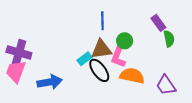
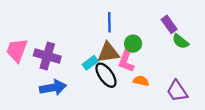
green semicircle: (169, 39) -> (180, 41), turned 140
purple cross: (19, 52) -> (47, 56), moved
pink trapezoid: (16, 71) -> (17, 50), moved
orange semicircle: (132, 76) -> (141, 81), size x0.6

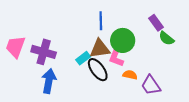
green circle: (133, 44) -> (123, 40), size x1.5
blue arrow: (53, 88) -> (49, 81), turned -70
purple trapezoid: (177, 91) -> (151, 85), moved

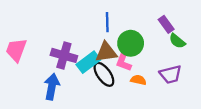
purple cross: (44, 52) -> (64, 55), moved
cyan rectangle: (83, 58) -> (88, 62), size x1.5
purple trapezoid: (151, 85) -> (171, 74), moved, turned -70

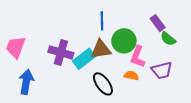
pink L-shape: (124, 60) -> (138, 57), moved
black ellipse: (104, 74) -> (103, 84), moved
blue arrow: (52, 87) -> (26, 82), moved

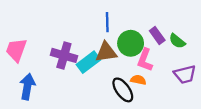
purple rectangle: (158, 23) -> (157, 36), moved
purple trapezoid: (162, 70) -> (185, 74), moved
black ellipse: (103, 84) -> (123, 90), moved

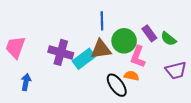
blue arrow: (27, 87) -> (26, 82), size x0.7

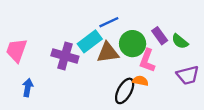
blue line: (102, 21) -> (109, 22), turned 66
cyan rectangle: (84, 59) -> (90, 41), moved
black ellipse: (117, 85) -> (125, 91), turned 65

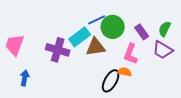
green semicircle: (180, 41) -> (165, 29), moved, turned 77
green circle: (133, 44) -> (113, 27), moved
purple trapezoid: (188, 75) -> (163, 50), moved, turned 45

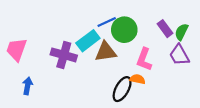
purple rectangle: (142, 32) -> (165, 29), moved
purple trapezoid: (163, 50) -> (179, 55), turned 30

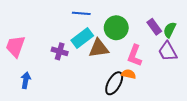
blue line: (107, 22) -> (81, 13), moved, turned 30
purple cross: (64, 55) -> (60, 51), size x0.7

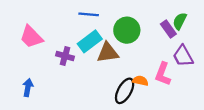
green semicircle: (170, 30) -> (180, 21), moved
pink trapezoid: (15, 46) -> (31, 37), moved, turned -65
pink L-shape: (135, 56) -> (163, 74), moved

